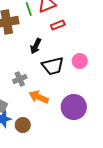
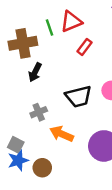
red rectangle: (58, 25) -> (85, 47), turned -32
black arrow: (36, 46) -> (35, 72), moved

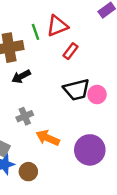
black arrow: (35, 72) -> (21, 76), turned 36
black trapezoid: (79, 96) -> (77, 90), moved

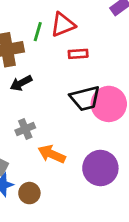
green line: (36, 32) -> (38, 32), turned 35
red rectangle: (71, 51) -> (78, 54), turned 49
pink circle: (97, 95) -> (109, 104), size x1.6

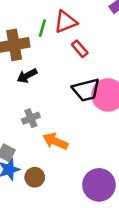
red rectangle: (78, 54) -> (80, 49), turned 54
purple circle: (100, 168) -> (99, 185), moved

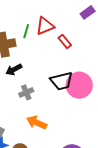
red rectangle: (80, 49) -> (65, 42), moved
gray cross: (31, 118) -> (26, 92), moved

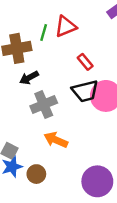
red rectangle: (65, 42) -> (85, 62), moved
gray cross: (26, 92) -> (44, 105), size x1.5

